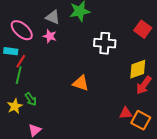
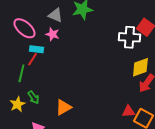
white cross: (105, 43) -> (129, 37), moved
cyan rectangle: (11, 51) -> (36, 49), moved
red line: (21, 61) -> (32, 59), moved
orange triangle: (81, 83) -> (63, 107), moved, turned -48

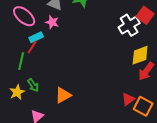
white cross: (129, 37) -> (129, 25), turned -35
cyan rectangle: (36, 49) -> (36, 37), turned -32
red triangle: (128, 111) -> (128, 99), turned -32

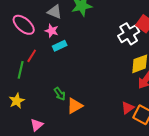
cyan rectangle: (36, 37) -> (60, 46), moved
green arrow: (33, 85) -> (60, 94), moved
orange triangle: (63, 95) -> (75, 106), moved

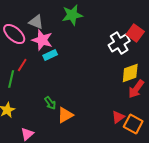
gray triangle: (55, 12) -> (36, 22), moved
pink star: (52, 31) -> (42, 40), size x1.5

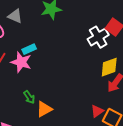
pink star: (42, 40) -> (21, 62), moved

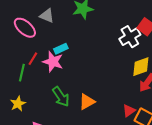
green arrow: (29, 97) -> (61, 97), size x1.5
orange triangle: (44, 109) -> (87, 102), moved

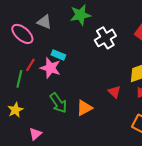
white cross: (130, 37) -> (105, 38), moved
cyan rectangle: (61, 49) -> (58, 55), turned 48
red triangle: (129, 111) -> (114, 92), moved, turned -40

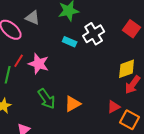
cyan rectangle: (58, 55) -> (70, 42), moved
red triangle: (114, 92) -> (114, 107), moved, turned 48

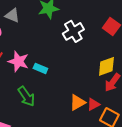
cyan rectangle: (70, 42) -> (40, 68), moved
orange triangle: (73, 104) -> (77, 102), moved

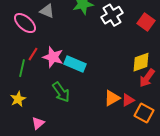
white cross: (73, 31) -> (112, 15), moved
cyan rectangle: (40, 68) -> (75, 64), size x1.5

